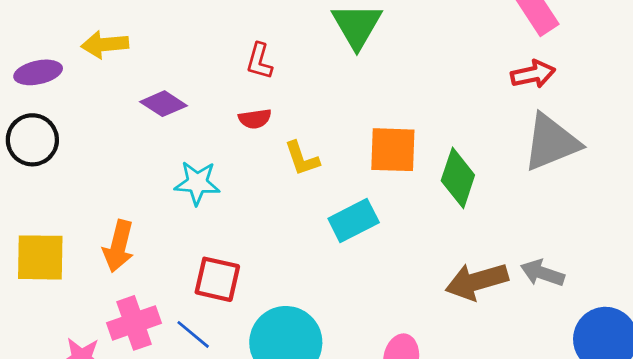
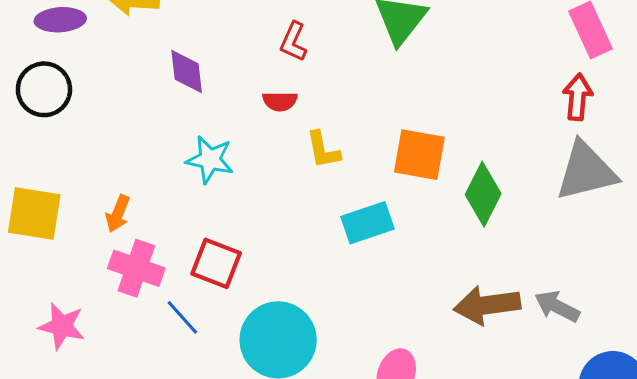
red arrow: (533, 74) -> (578, 97), turned -81
purple diamond: (163, 104) -> (187, 72), turned 42
orange arrow: (119, 246) -> (118, 214), size x0.7
pink cross: (134, 323) -> (136, 268), moved, turned 30

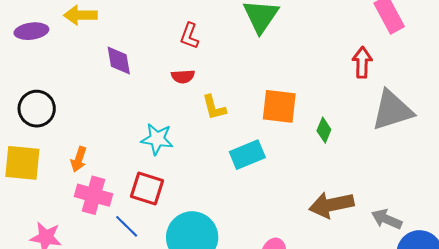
black circle: (44, 89) -> (37, 109), moved
red arrow: (578, 97) -> (362, 62), moved
cyan star: (210, 160) -> (157, 139), moved
green diamond: (483, 194) -> (324, 130), size x0.6
gray arrow: (557, 306) -> (387, 219), moved

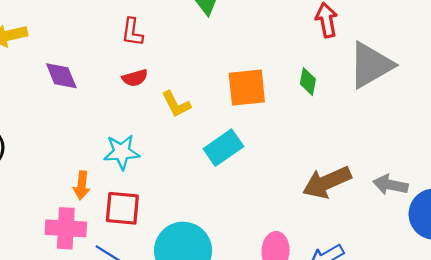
green diamond: (324, 130) -> (308, 82), moved
orange arrow: (79, 159) -> (82, 185), moved

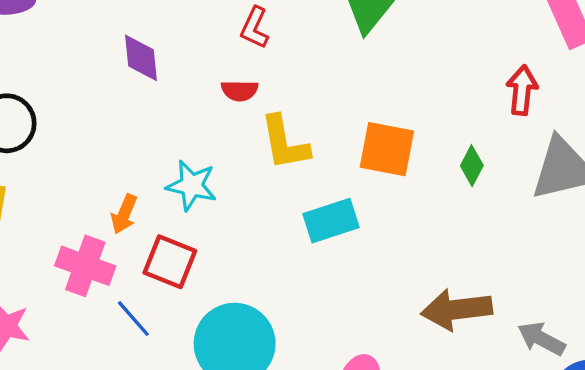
yellow L-shape: (176, 104) -> (285, 143), size x1.4

